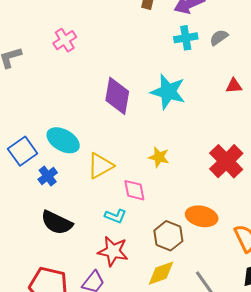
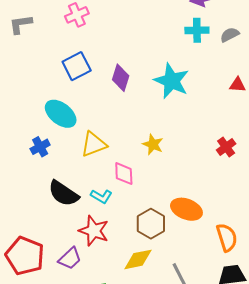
purple diamond: (117, 96) -> (121, 78), size x0.7
blue square: (23, 151) -> (77, 66), moved
red cross: (226, 161) -> (226, 147), moved, size x0.6
black semicircle: (57, 223) -> (63, 193), moved

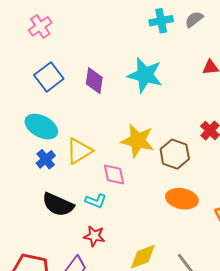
yellow star: (153, 144) -> (138, 141), size x1.6
blue cross: (40, 147) -> (46, 159), moved
brown hexagon: (151, 224) -> (175, 154), moved
red star: (94, 231) -> (94, 236), size x0.7

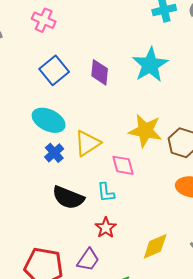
pink cross: (40, 26) -> (44, 20), turned -30
cyan star: (145, 75) -> (150, 65), turned 30
cyan L-shape: (96, 201) -> (106, 192), turned 65
red star: (94, 236) -> (106, 228), turned 30

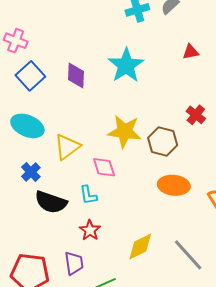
pink cross: (44, 20) -> (16, 41), moved
blue cross: (54, 153) -> (31, 172), moved
purple trapezoid: (88, 260) -> (74, 263), turned -40

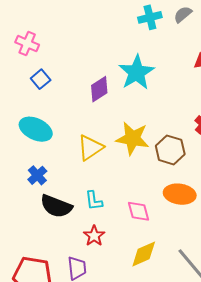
blue square: (30, 76) -> (41, 79), size x0.7
purple diamond: (76, 76) -> (99, 89), moved, turned 52
yellow triangle: (67, 147) -> (90, 148), moved
pink diamond: (104, 167) -> (138, 211), moved

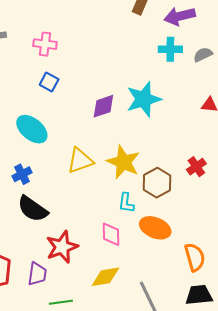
pink cross: (27, 44) -> (45, 44), turned -30
blue square: (41, 79) -> (49, 82), turned -36
cyan L-shape: (94, 201) -> (126, 203), moved
red star: (94, 236) -> (62, 247), size x1.5

